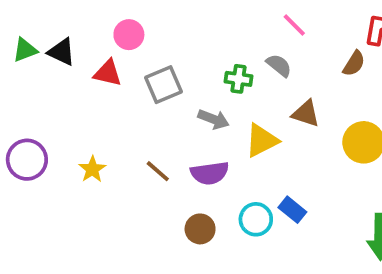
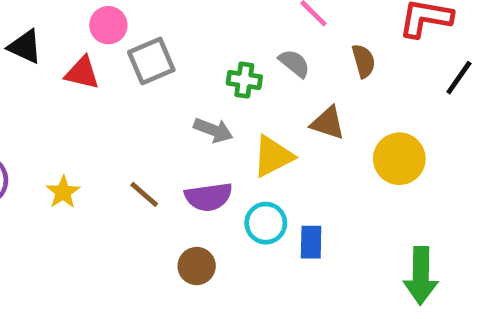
brown semicircle: (354, 63) -> (364, 61), moved, turned -48
gray square: (164, 85) -> (151, 61), moved
blue rectangle: (292, 210) -> (311, 242), turned 52
cyan circle: (256, 219) -> (266, 223), moved

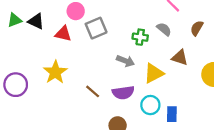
brown semicircle: (364, 61) -> (197, 28), turned -133
yellow star: (63, 192) -> (55, 72), moved, size x1.5

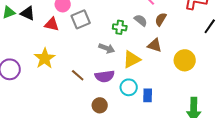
brown semicircle: (197, 28) -> (161, 19), moved

